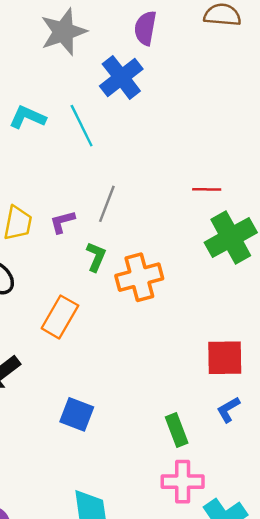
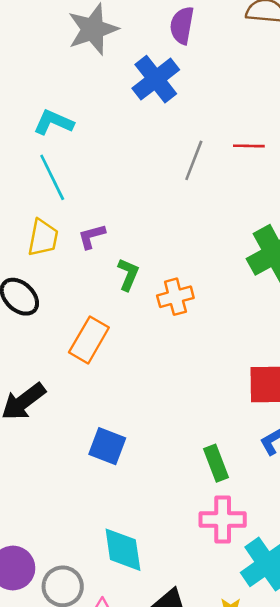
cyan line: (82, 126) -> (52, 177), moved
red line: (207, 189) -> (249, 146), moved
gray line: (107, 204) -> (194, 160), moved
orange cross: (139, 277) -> (175, 297), size x0.7

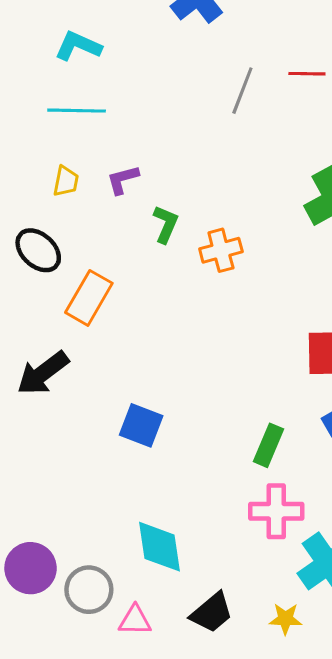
cyan line: (52, 177) -> (77, 111), turned -63
yellow trapezoid: (43, 238) -> (66, 181), size x0.7
orange rectangle: (89, 340) -> (89, 298), moved
green rectangle: (216, 463) -> (269, 445), turned 44

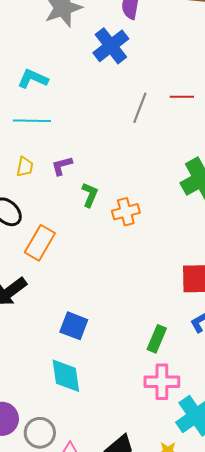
cyan diamond: (160, 547) -> (66, 376), moved

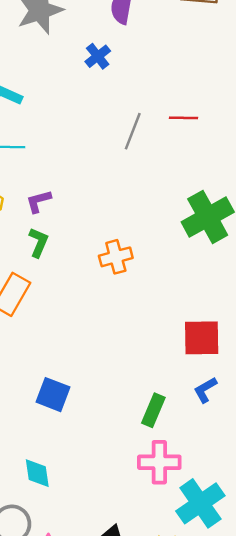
blue cross: (111, 46) -> (98, 56), size x0.6
green L-shape: (90, 195) -> (38, 242), moved
cyan diamond: (66, 376) -> (37, 473), moved, size x0.7

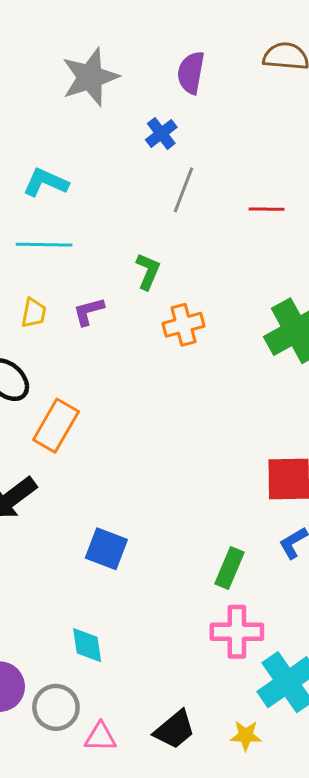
gray line: (133, 131) -> (183, 190), moved
green L-shape: (38, 242) -> (148, 271), moved
orange cross: (116, 257) -> (183, 325), moved

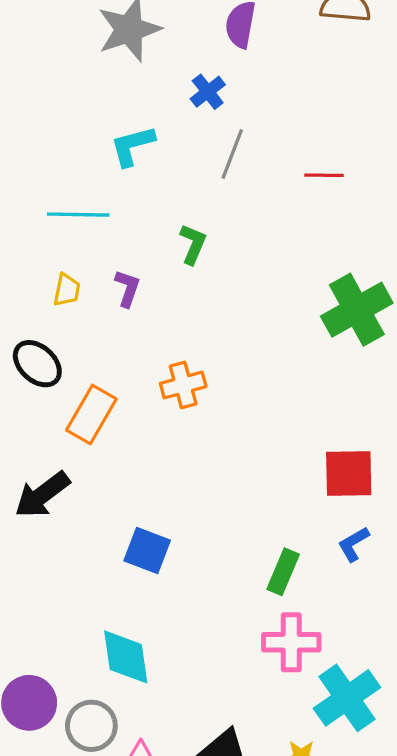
cyan L-shape: (46, 182) -> (132, 146), moved, turned -39
purple L-shape: (89, 311) -> (127, 288), turned 124
orange cross: (183, 325) -> (183, 385), moved
cyan diamond: (87, 645) -> (126, 657), size x1.4

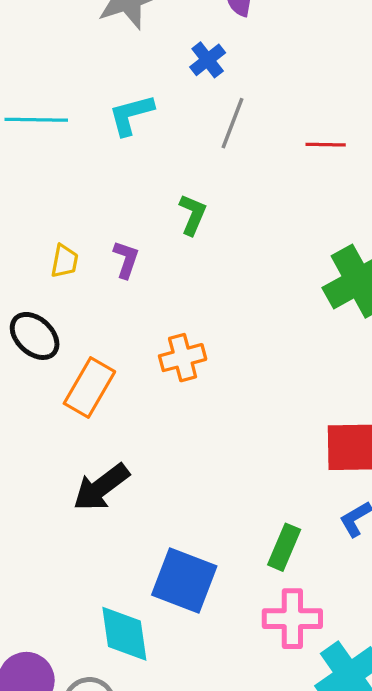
cyan line: (78, 215) -> (36, 120), moved
black arrow: (42, 495) -> (101, 487), moved
blue square: (147, 550) -> (184, 580), moved, size x1.4

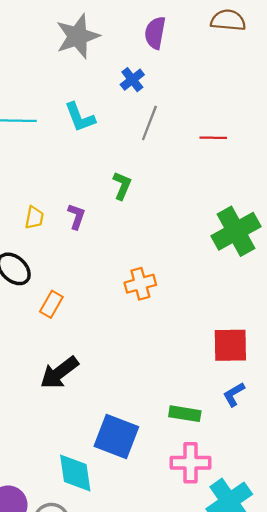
cyan L-shape: (131, 115) -> (80, 117), turned -96
orange cross: (183, 358) -> (140, 284), moved
orange rectangle: (89, 388) -> (51, 304), size x0.7
green rectangle: (284, 547) -> (185, 414), turned 76

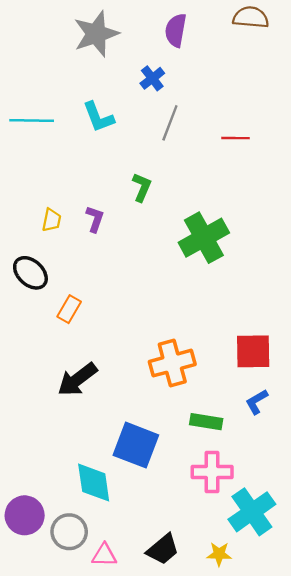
green cross: (236, 231) -> (204, 238), moved
orange cross: (140, 284) -> (172, 363), moved, size x1.4

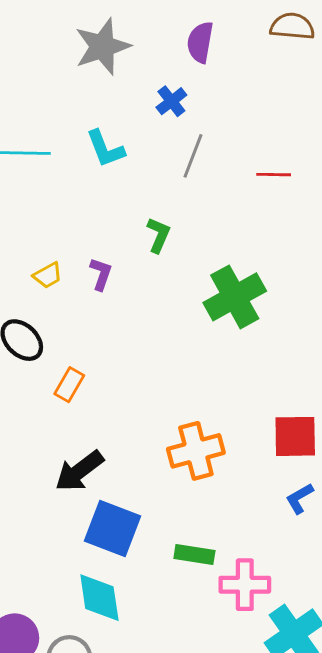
yellow trapezoid: (52, 220) -> (48, 275), turned 50
green rectangle: (206, 422) -> (194, 554), moved
blue square: (136, 445) -> (112, 529), moved

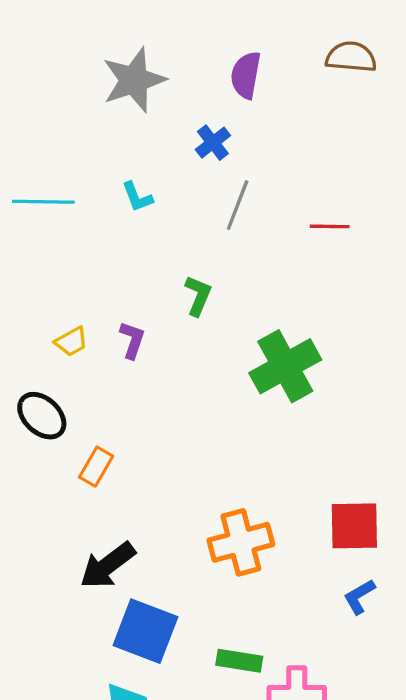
cyan L-shape: (105, 149) -> (137, 197), size x0.7

